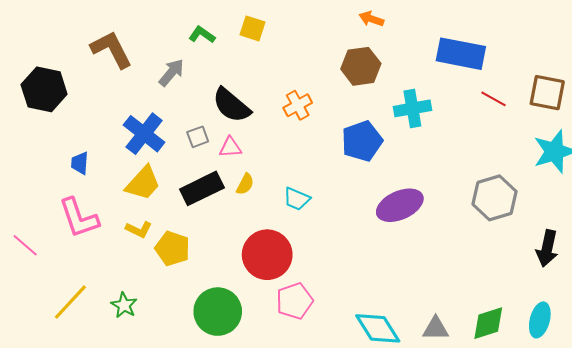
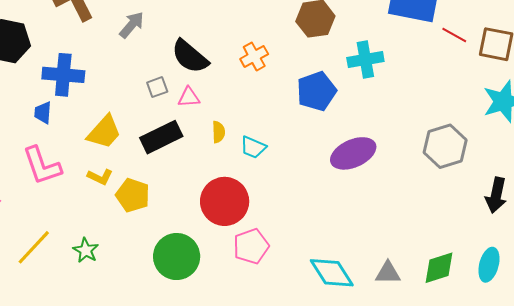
red line: (493, 99) -> (454, 35), moved
blue cross: (144, 134) -> (63, 75), moved, turned -33
yellow semicircle: (245, 184) -> (218, 132), moved, turned -30

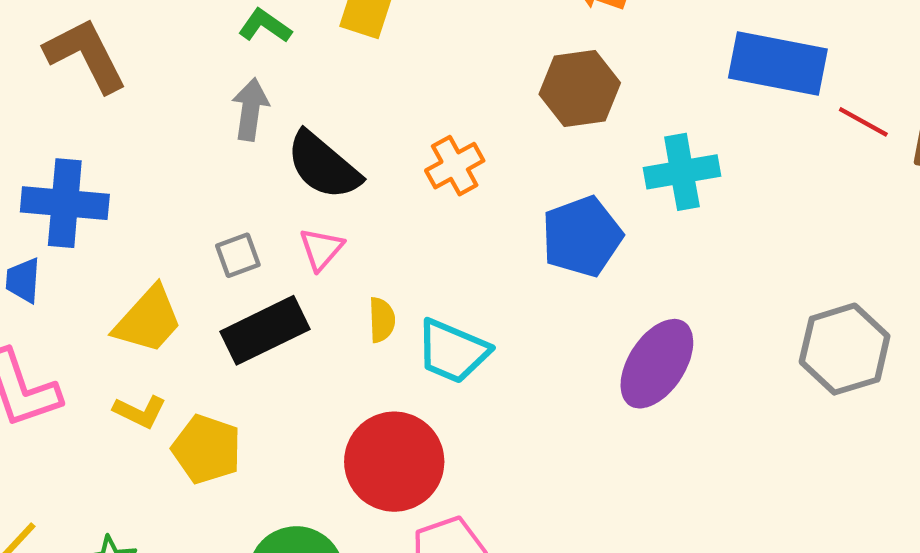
gray arrow: (132, 25) -> (250, 109), moved, turned -32
gray square: (157, 87) -> (238, 255), moved
pink triangle: (189, 97) -> (321, 249), turned -45
cyan trapezoid: (253, 147) -> (453, 351), size x1.4
purple ellipse: (353, 153) -> (657, 364), turned -33

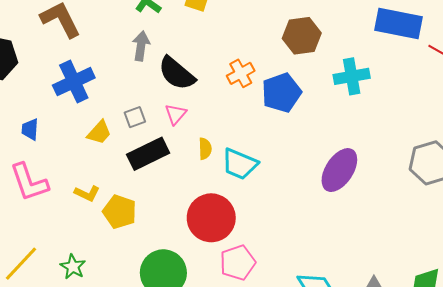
blue cross: (65, 203) -> (74, 82), moved, turned -30
blue pentagon: (582, 236) -> (281, 93), moved
yellow trapezoid: (148, 320) -> (99, 132), moved, size x0.7

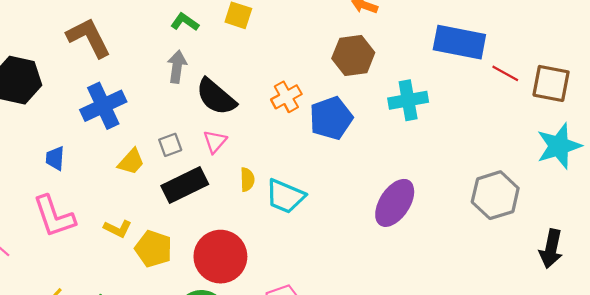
red circle: (211, 218) -> (220, 257), moved

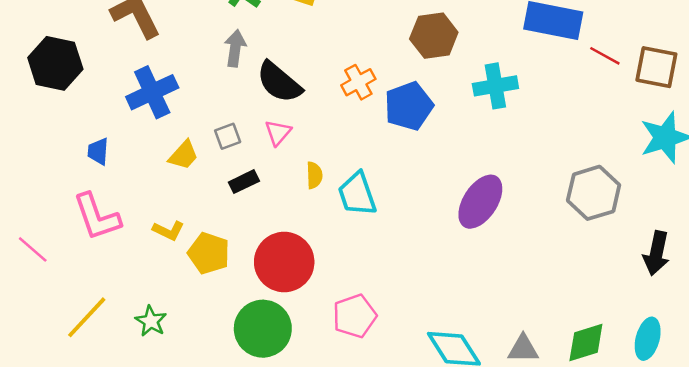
black rectangle: (185, 185) -> (244, 182), size x0.6
cyan trapezoid: (285, 196) -> (357, 194), turned 48

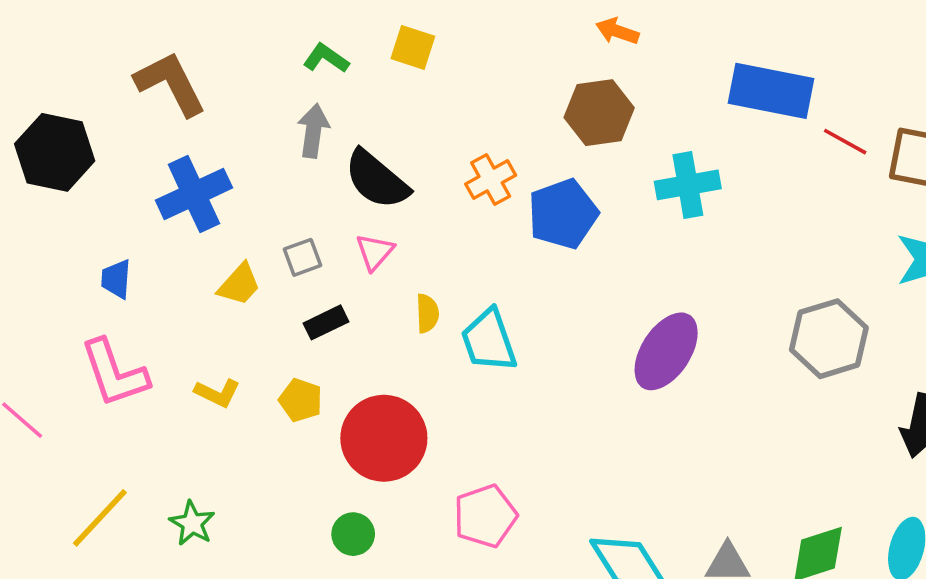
yellow pentagon: (209, 253) -> (301, 400), moved, size x0.7
green circle: (263, 329) -> (353, 534), size x0.5

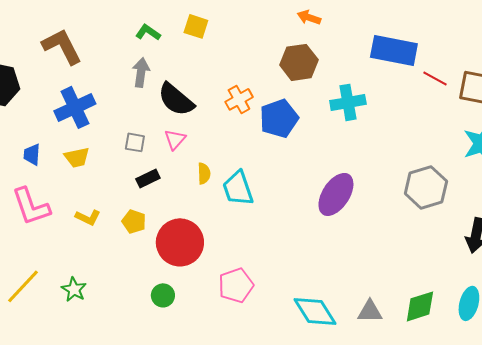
gray square: (302, 257) -> (135, 142), turned 30
yellow trapezoid: (239, 284) -> (77, 157), moved, turned 36

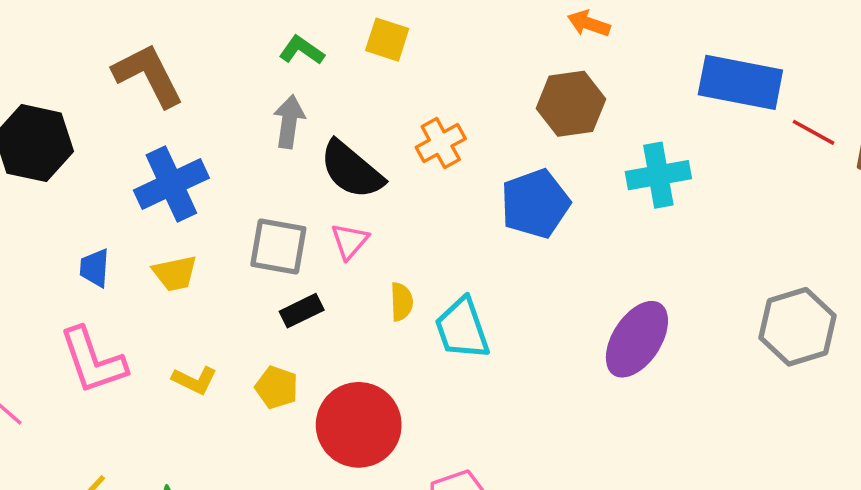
orange cross: (239, 99) -> (441, 143), moved
gray square: (135, 142) -> (278, 246), size x1.6

